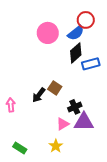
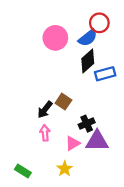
pink arrow: (11, 105) -> (45, 133), moved

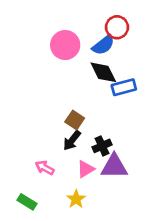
black diamond: (88, 61) -> (103, 72), turned -75
black arrow: (45, 110) -> (72, 140), moved
pink arrow: (45, 133) -> (45, 168), moved, turned -56

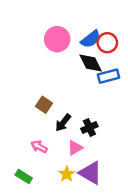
red circle: (117, 27) -> (107, 43), moved
brown square: (75, 120) -> (44, 105), moved
purple triangle: (114, 166) -> (91, 173), moved, turned 30

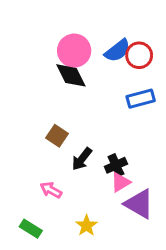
black diamond: (91, 63) -> (71, 75), moved
pink triangle: (75, 148) -> (121, 182), moved
purple triangle: (91, 173) -> (139, 204), moved

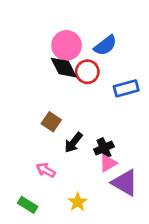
red circle: (139, 55) -> (87, 72), moved

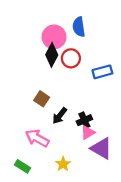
blue semicircle: (105, 45) -> (79, 27), moved, turned 120
black diamond: (64, 68) -> (52, 55), turned 55
pink arrow: (46, 170) -> (37, 138), size x1.5

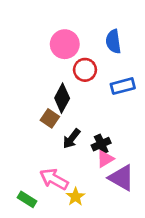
blue semicircle: (79, 27) -> (113, 41), moved
black diamond: (52, 55) -> (62, 98), moved
pink arrow: (37, 138) -> (54, 179), moved

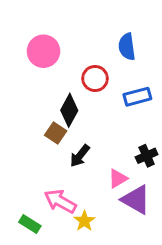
pink circle: (65, 44) -> (43, 51), moved
black cross: (101, 144) -> (147, 156), moved

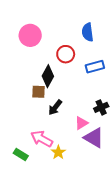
brown square: (56, 133) -> (39, 92), turned -32

